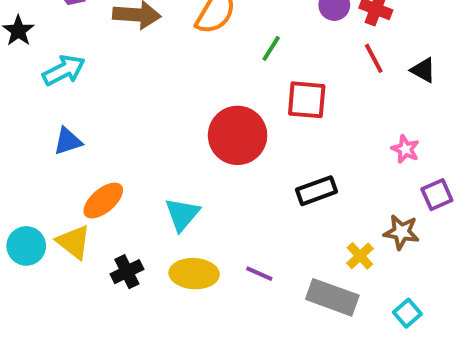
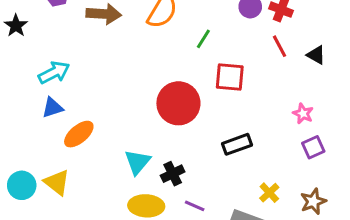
cyan arrow: (64, 70) -> (54, 73), moved
purple square: (437, 195) -> (313, 147), moved
orange ellipse: (103, 201) -> (79, 134), moved
brown star: (401, 232) -> (313, 201), moved, turned -30
black cross: (127, 272) -> (173, 174), moved

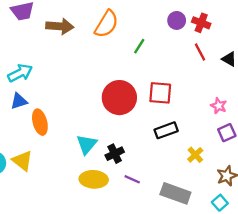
red square: (230, 77) -> (160, 93), moved
orange ellipse: (79, 134) -> (40, 122), turned -65
yellow cross: (269, 193) -> (195, 155), moved

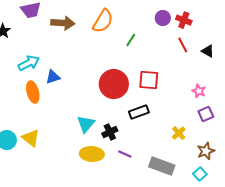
blue triangle: (19, 101) -> (53, 77), moved
orange ellipse: (40, 122) -> (33, 92), moved
black rectangle: (166, 130) -> (139, 112), moved

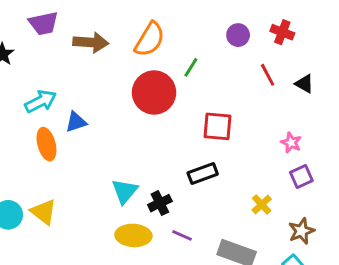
red cross: (184, 20) -> (282, 32), moved
red circle: (114, 84) -> (154, 93), moved

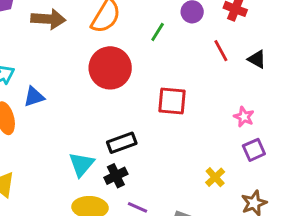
green line: (191, 67) -> (158, 32), moved
black rectangle: (203, 174) -> (122, 143), moved

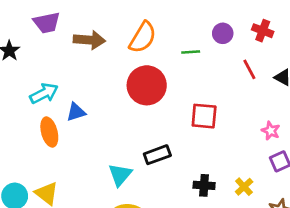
green line: (158, 32) -> (191, 52), turned 54
black cross: (116, 176) -> (204, 185), moved, turned 30

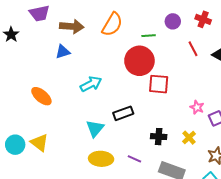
red circle: (147, 85) -> (139, 61), moved
cyan arrow: (44, 93) -> (91, 84), moved
blue triangle: (76, 112) -> (63, 52), moved
pink star: (271, 131) -> (197, 107), moved
orange ellipse: (49, 132) -> (41, 96), turned -35

